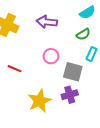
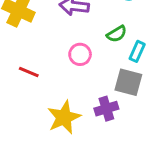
green semicircle: (83, 34) -> (117, 34), moved
gray square: (73, 72) -> (128, 82), moved

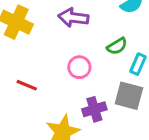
purple cross: (106, 109) -> (94, 109), moved

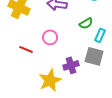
pink circle: (79, 67) -> (50, 37), moved

